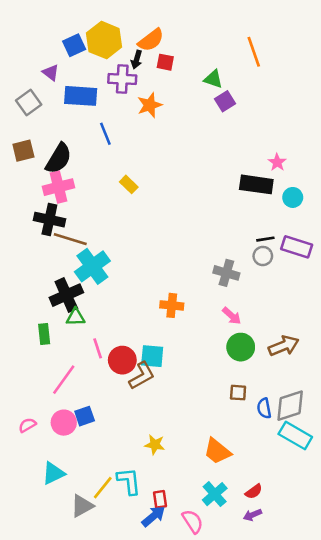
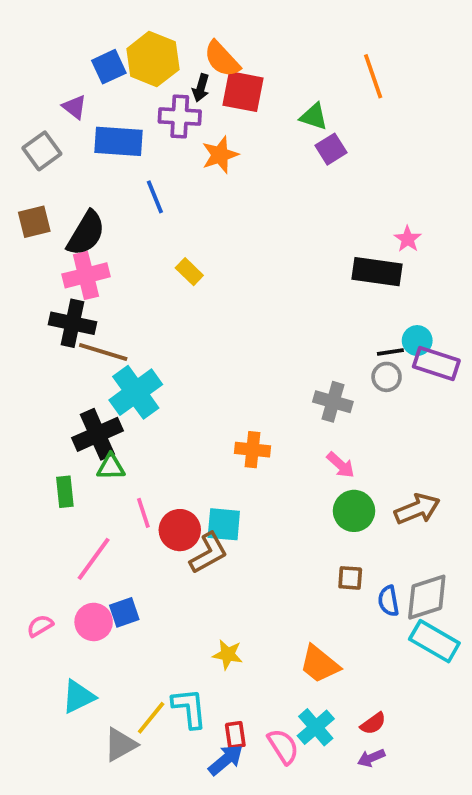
orange semicircle: (151, 40) -> (222, 59), turned 84
red square: (165, 62) -> (243, 92), size x1.6
cyan circle: (293, 197) -> (417, 341), moved
pink semicircle: (193, 521) -> (283, 746), moved

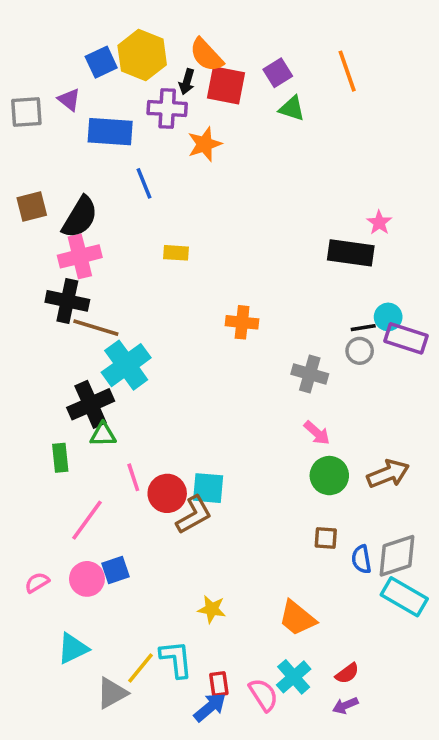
purple square: (331, 149) -> (278, 73), moved
gray square: (42, 151) -> (26, 112), moved, turned 32
yellow rectangle: (189, 272) -> (176, 253), turned -40
orange cross: (253, 450) -> (242, 322), moved

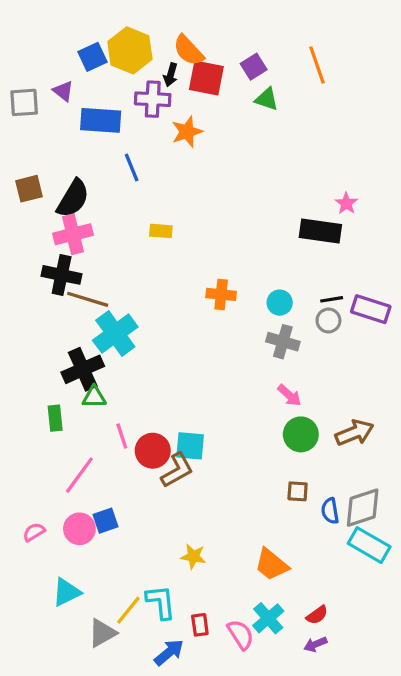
cyan circle: (388, 317) -> (280, 303), moved
blue arrow: (210, 707) -> (169, 652), moved

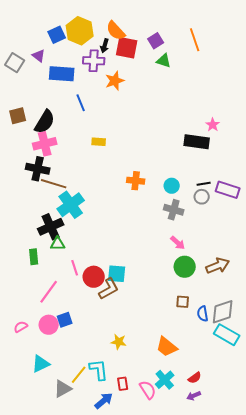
gray square: (24, 102) -> (15, 63), turned 36

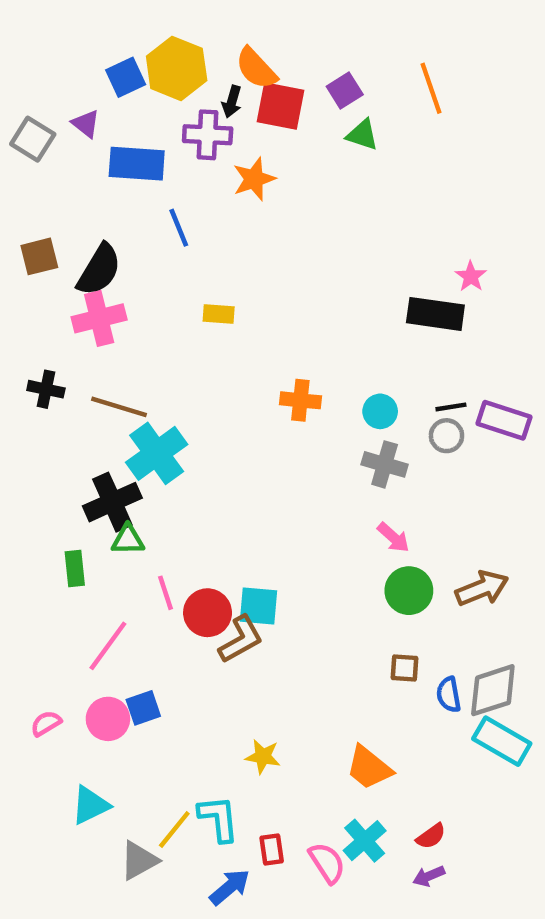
black cross: (38, 169) -> (46, 389), moved, size x0.7

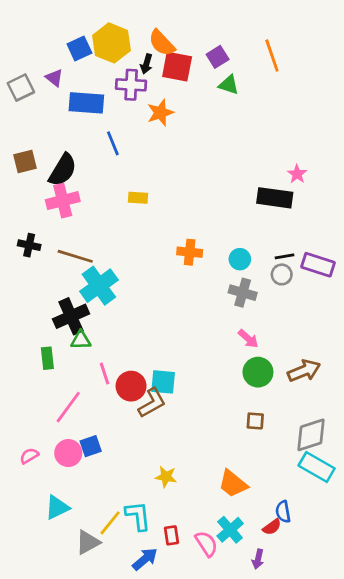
gray square: (33, 139) -> (21, 88), turned 32
blue semicircle: (449, 695) -> (283, 512), moved
purple arrow: (429, 876) -> (258, 559), moved, turned -54

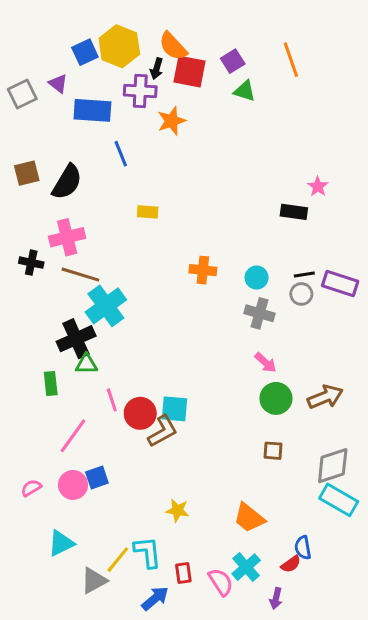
black rectangle: (275, 198) -> (294, 212), size x0.7
pink cross: (63, 201) -> (67, 237), moved

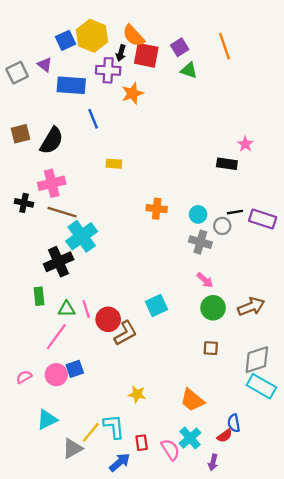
gray circle: (301, 294) -> (222, 226), moved
green triangle: (86, 364) -> (67, 309), moved
cyan square: (174, 409) -> (157, 305), moved, turned -30

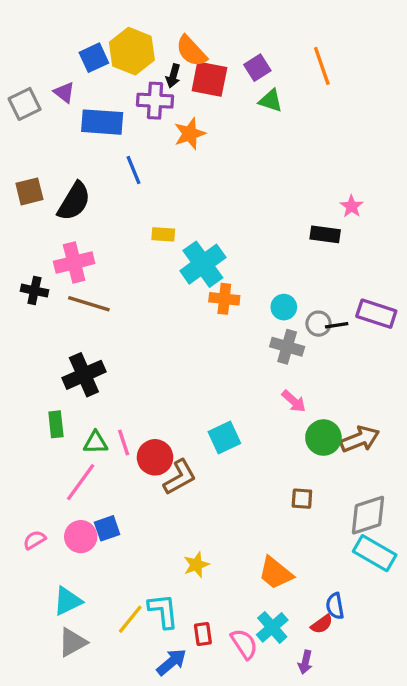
black line: (235, 212) -> (337, 325), moved
cyan cross: (82, 236) -> (203, 264), moved
green circle: (213, 308) -> (323, 438), moved
yellow star: (137, 394) -> (196, 565), turned -30
gray triangle: (72, 448) -> (72, 642), moved

